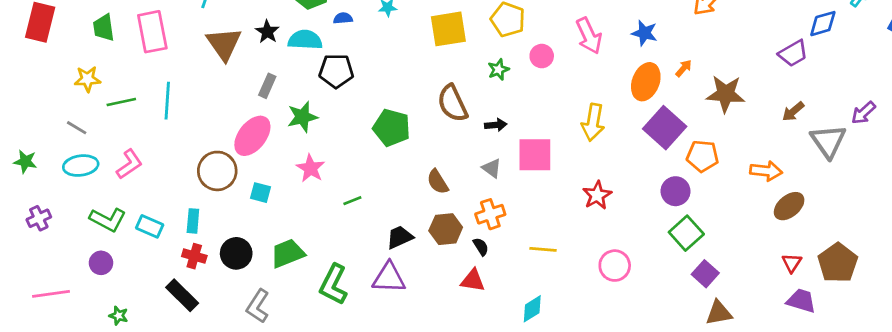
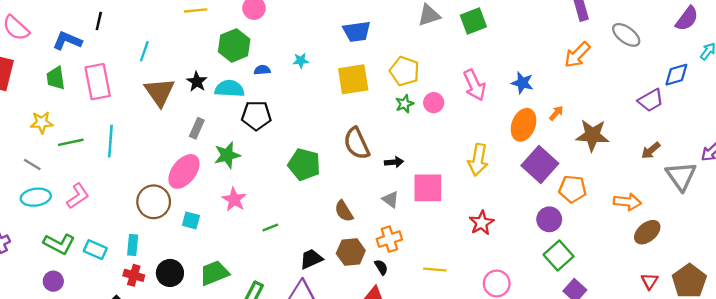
green star: (498, 70) -> (405, 104), moved

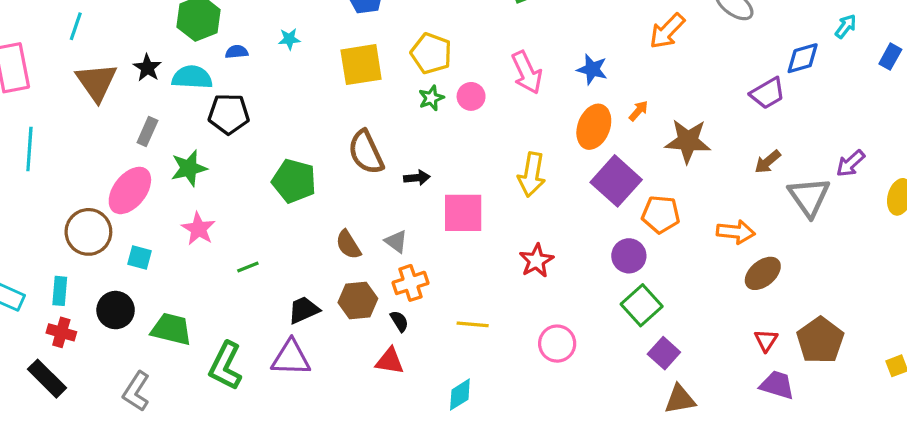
gray triangle: (391, 199) -> (396, 241), moved
black circle: (170, 273) -> (116, 310), moved
green trapezoid: (214, 273) -> (171, 329), turned 36

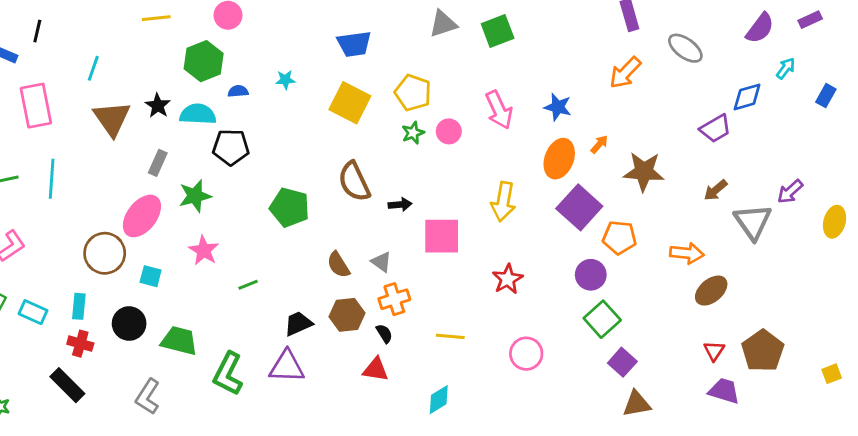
yellow square: (361, 65) -> (350, 103), turned 36

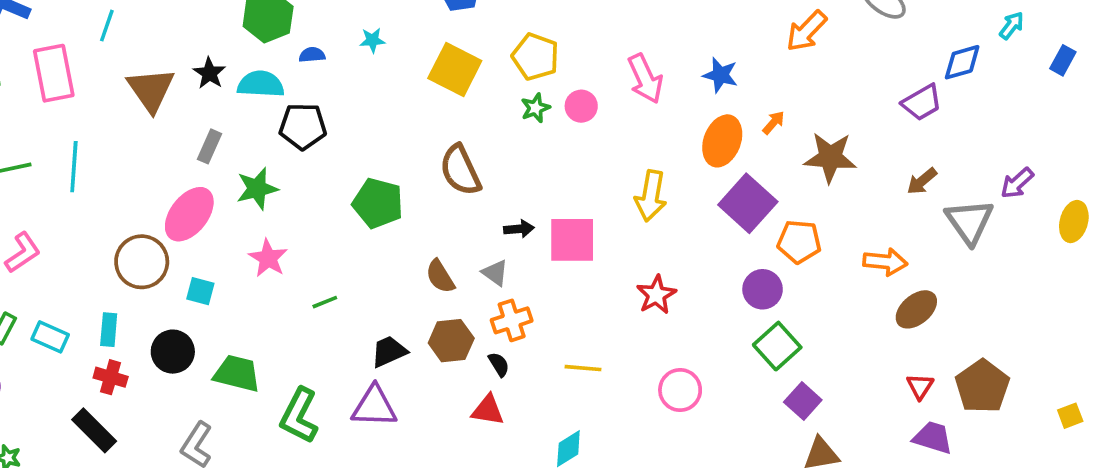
cyan line: (93, 68) -> (107, 26), moved
black arrow: (400, 205) -> (519, 229), moved

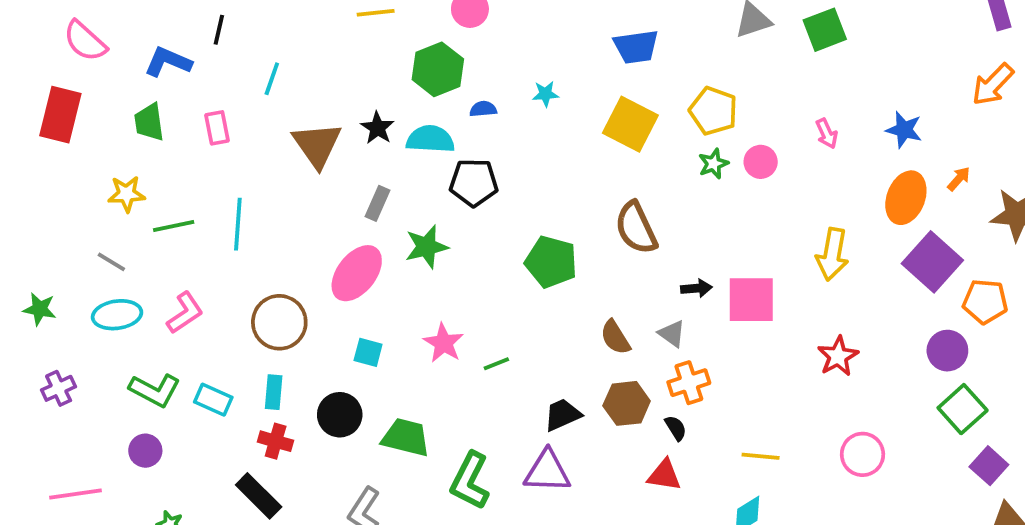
pink rectangle: (54, 73) -> (217, 128), size x0.6
pink arrow: (645, 79) -> (827, 134), size x0.6
pink star: (268, 258) -> (444, 343), moved
brown circle: (142, 262) -> (279, 322), moved
yellow line: (583, 368) -> (761, 456), moved

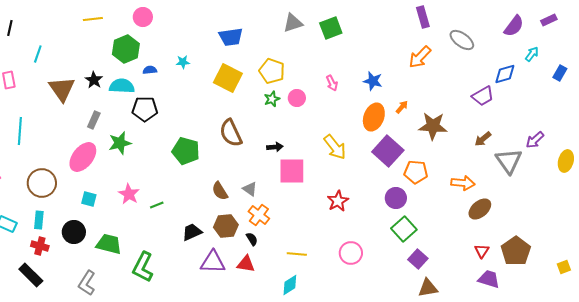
yellow arrow: (832, 254) -> (335, 147), turned -48
black arrow: (696, 288) -> (275, 147), moved
orange cross: (689, 383) -> (259, 215), turned -35
purple triangle: (547, 471) -> (213, 262), moved

